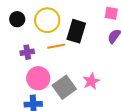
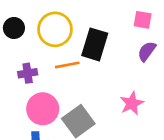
pink star: (91, 81) -> (132, 103), moved

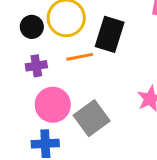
black circle: (14, 28) -> (32, 27), moved

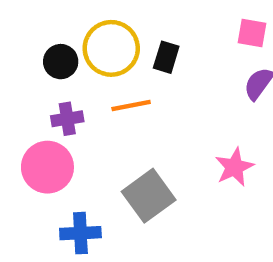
black rectangle: (110, 34) -> (166, 57), moved, size x0.6
pink circle: (53, 105) -> (47, 167), moved

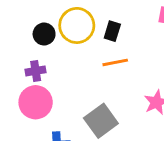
orange line: (131, 106) -> (115, 62), moved
purple cross: (67, 119) -> (36, 71), moved

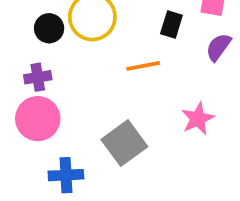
black rectangle: (112, 31) -> (171, 24), moved

